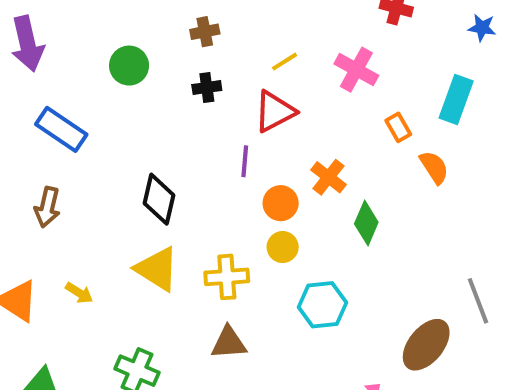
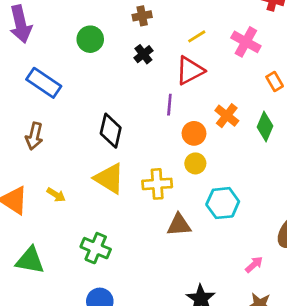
black cross: (207, 88) -> (143, 54), turned -30
green diamond: (366, 223) -> (265, 127), moved
brown triangle: (229, 343) -> (179, 225), moved

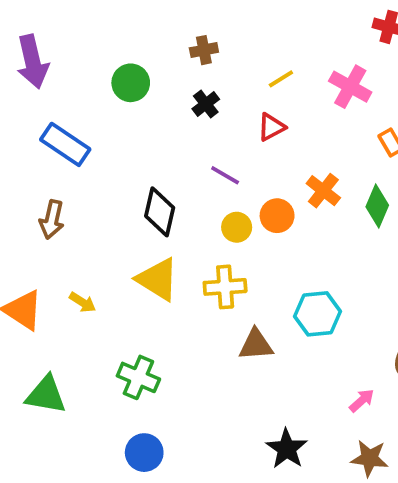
red triangle: (190, 71) -> (271, 127), size x0.7
purple line: (169, 105) -> (225, 175), moved, turned -65
yellow circle: (195, 163) -> (237, 227), moved

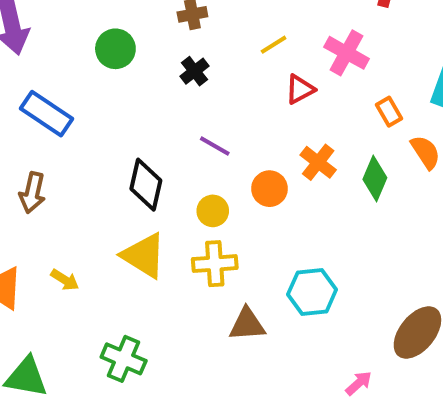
red triangle: (271, 127) -> (300, 89), moved
yellow circle: (237, 227) -> (213, 211), moved

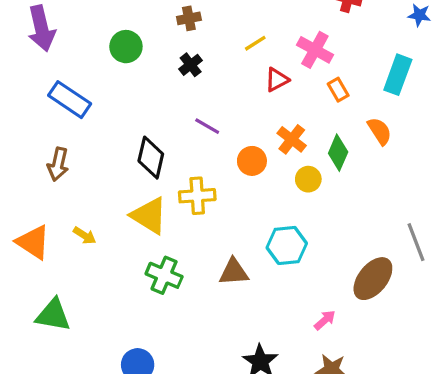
orange rectangle: (389, 112) -> (338, 90), moved
yellow circle: (213, 211) -> (308, 179), moved
yellow cross: (215, 264) -> (197, 196), moved
green cross: (124, 359) -> (164, 275), moved

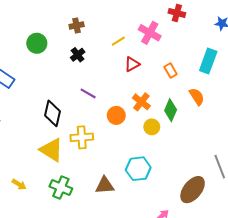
pink cross: (315, 50) -> (150, 33), moved
yellow arrow: (85, 235) -> (19, 184), moved

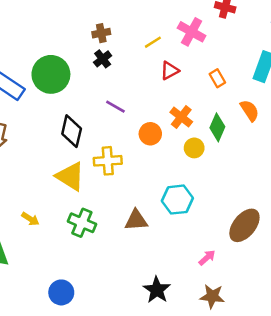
brown cross: (77, 25) -> (101, 33), moved
green circle: (37, 43) -> (51, 74), moved, size x1.5

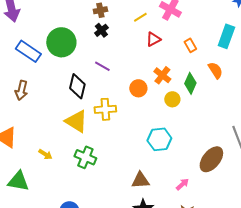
purple line: (115, 107) -> (102, 66), moved
brown triangle: (136, 220) -> (140, 180), moved

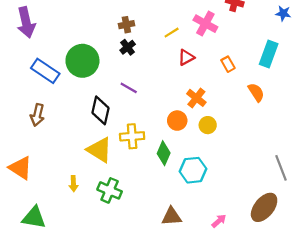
green diamond: (190, 83) -> (164, 153), moved
orange circle: (138, 88) -> (177, 121), moved
yellow arrow: (45, 154) -> (73, 184), moved, turned 56
brown ellipse: (211, 159) -> (264, 207), moved

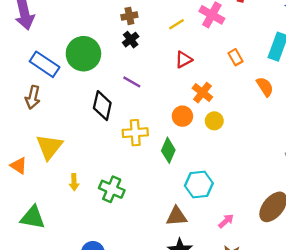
red triangle: (186, 57) -> (184, 60), moved
brown arrow: (37, 115) -> (33, 97), moved
yellow triangle: (99, 150) -> (49, 147), moved, turned 36
orange triangle: (20, 168) -> (19, 166), size x0.7
cyan hexagon: (193, 170) -> (199, 184), moved

